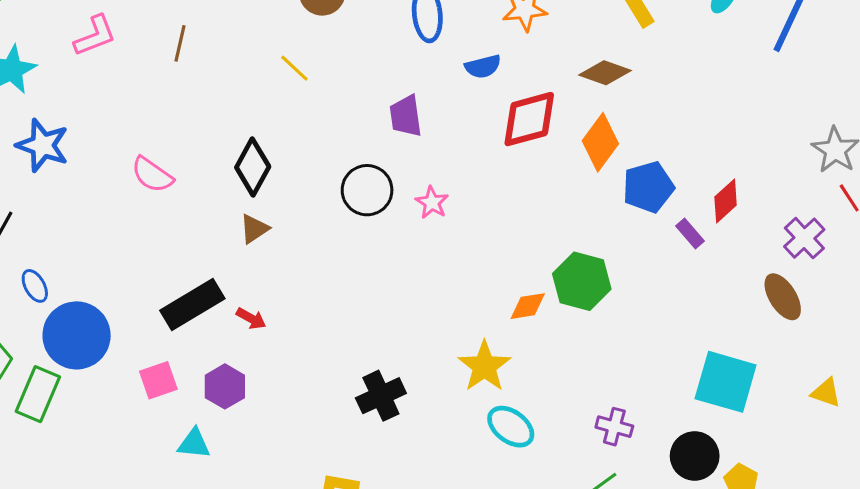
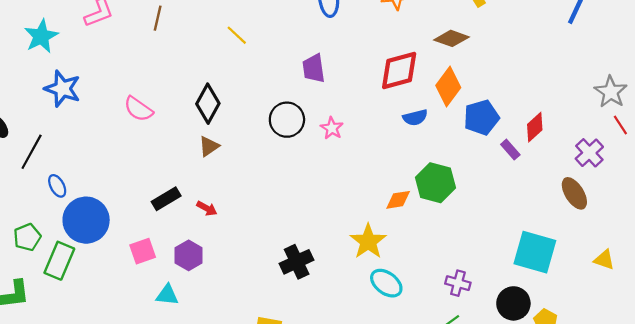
blue semicircle: (483, 67) -> (415, 118), moved
black rectangle: (192, 305) -> (166, 199), size x0.7

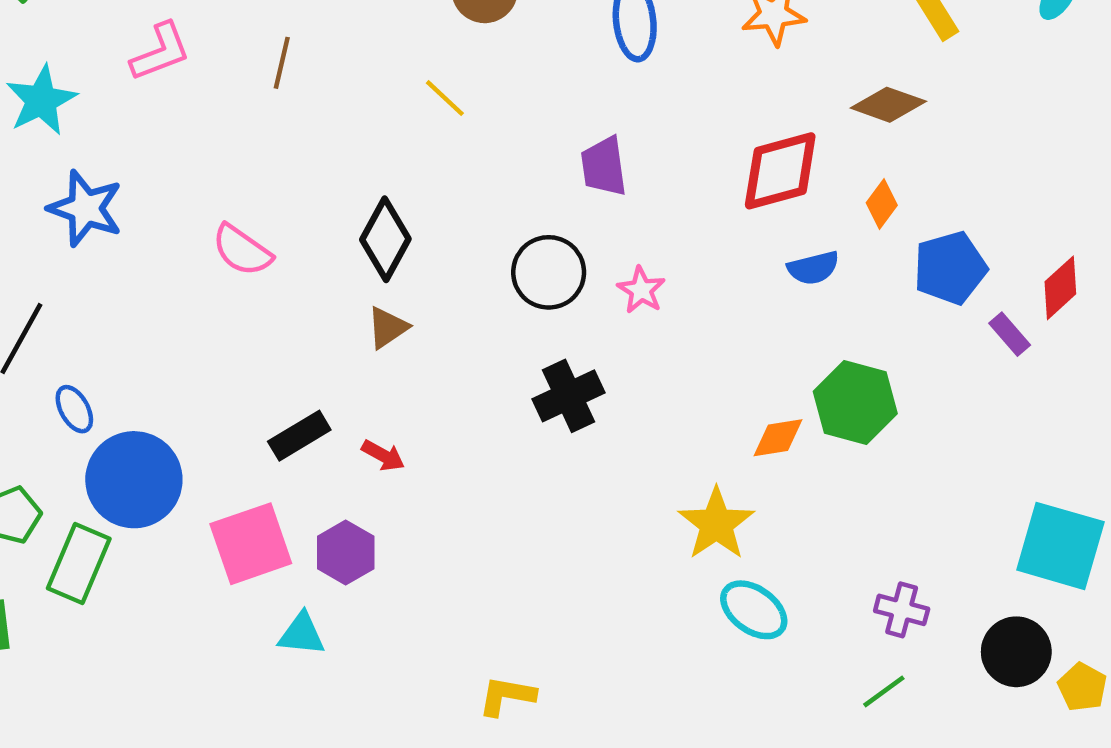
orange diamond: (448, 87) -> (882, 204), size x0.6
pink square: (143, 251) -> (251, 544), size x1.5
black cross: (297, 262) -> (568, 396), moved

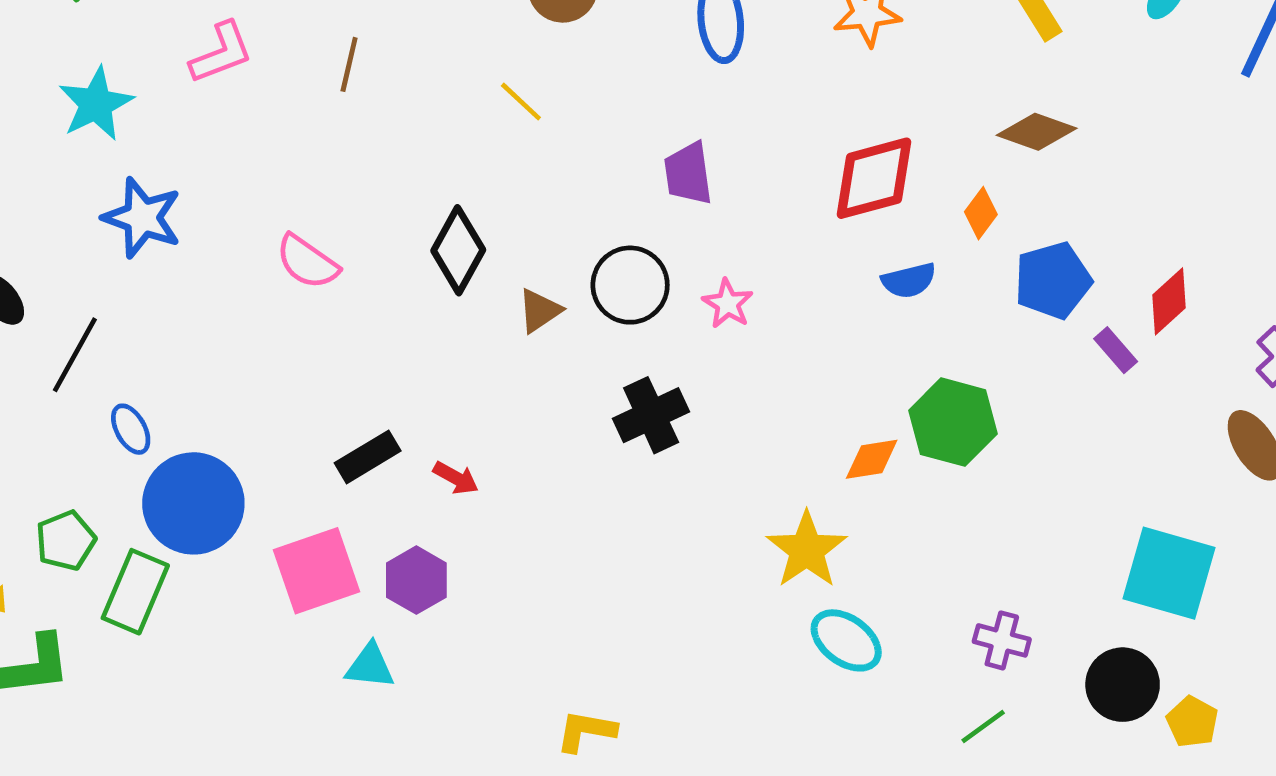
brown diamond: (888, 105) -> (1037, 132), moved
brown triangle: (388, 327) -> (540, 311), moved

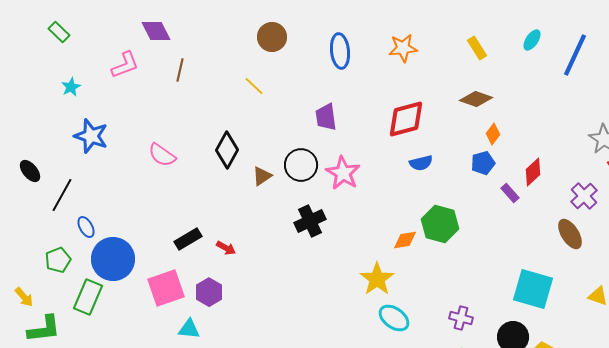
cyan star: (96, 104) -> (71, 87), size x0.6
orange diamond: (981, 213) -> (493, 134), moved
blue pentagon: (1053, 280) -> (483, 163), size x0.7
pink star: (728, 304) -> (343, 173), size x1.6
green pentagon: (66, 541) -> (58, 260), moved

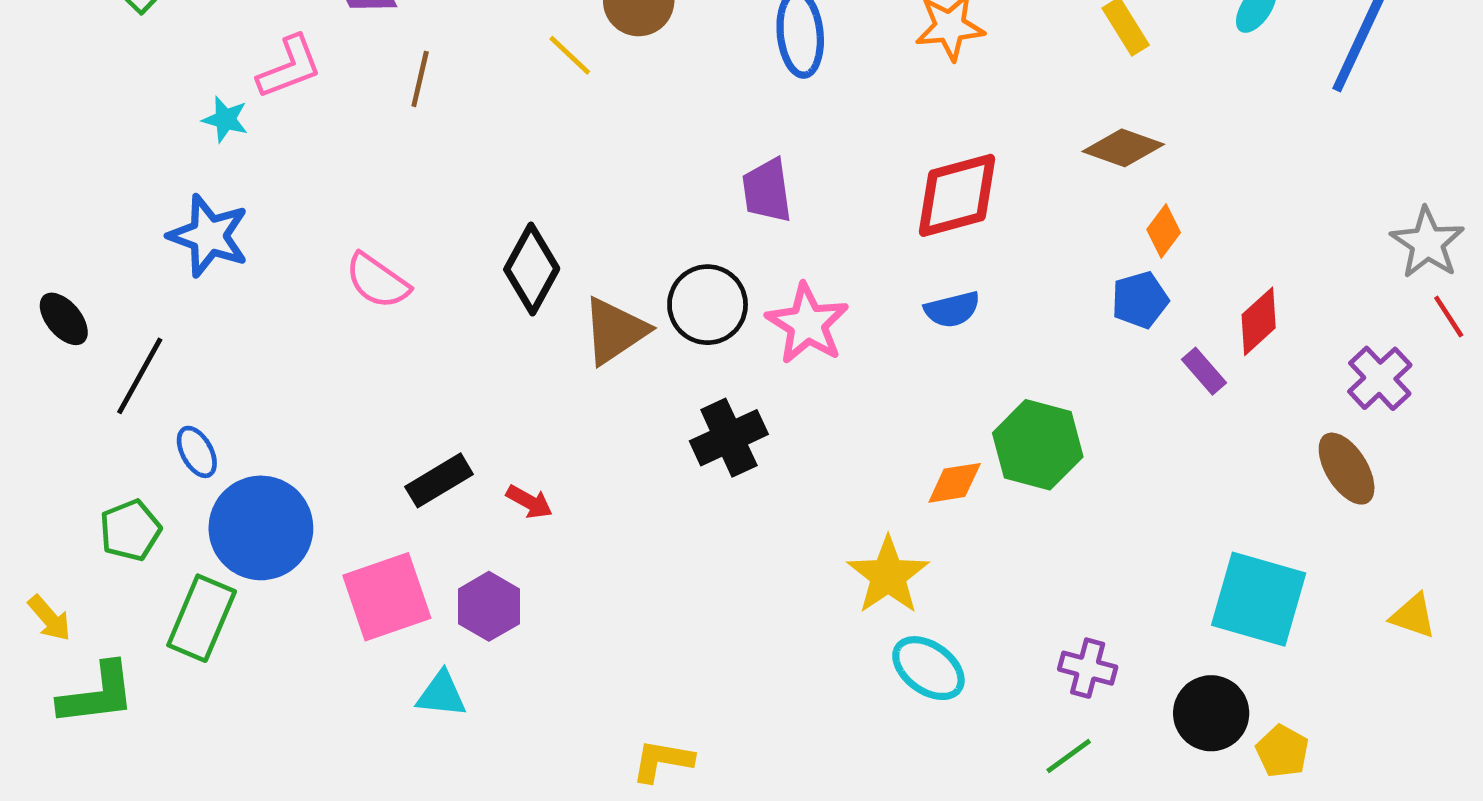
yellow line: (254, 86) -> (570, 55), moved
cyan star: (71, 87) -> (225, 119), moved, turned -30
blue semicircle: (421, 163) -> (952, 309), moved
brown triangle: (262, 176) -> (615, 331), size x1.5

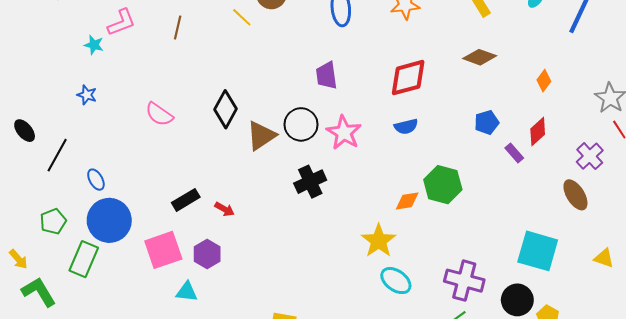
orange diamond: (1164, 231) -> (544, 81), moved
blue star: (209, 236) -> (87, 95), size x0.6
blue ellipse: (197, 452) -> (96, 180), moved
purple cross: (1088, 668) -> (464, 281), size x1.6
green L-shape: (97, 694) -> (39, 292), turned -114

